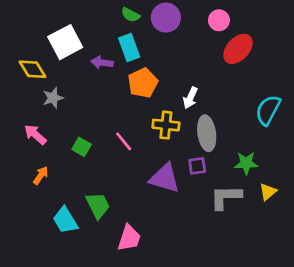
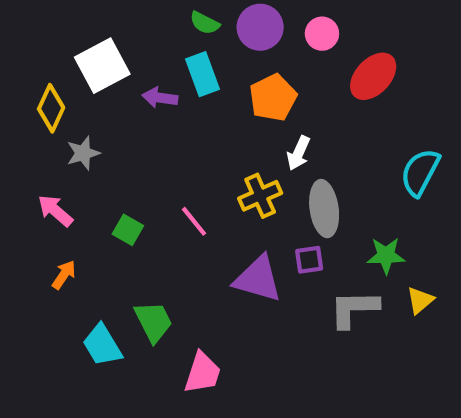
pink circle: (219, 20) -> (322, 34), moved
yellow diamond: (33, 69) -> (51, 108), turned 56
orange pentagon: (143, 83) -> (273, 98), moved
yellow cross: (166, 125) -> (260, 196), turned -30

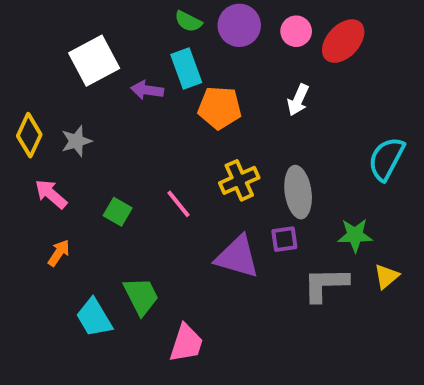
red ellipse: (373, 76) -> (343, 41), moved
orange pentagon: (273, 98) -> (220, 108), moved, turned 30
yellow diamond: (51, 108) -> (29, 135), moved
white arrow: (299, 153) -> (298, 100), moved

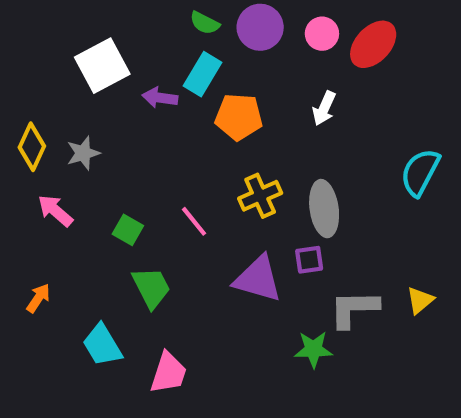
cyan rectangle: (186, 68) -> (203, 74), turned 51
green star: (355, 235) -> (313, 349), moved
orange arrow: (59, 253) -> (38, 298), moved
green trapezoid: (141, 296) -> (151, 287), moved
pink trapezoid: (186, 343) -> (168, 373), moved

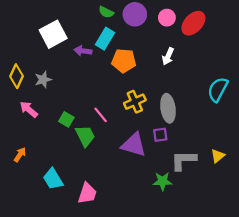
green trapezoid: (151, 287) -> (85, 136), moved

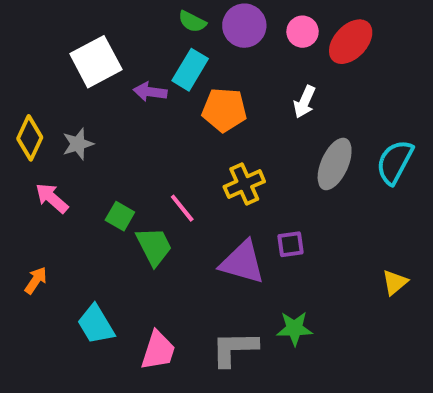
gray ellipse: (168, 108) -> (335, 164), moved, turned 32
gray L-shape: (183, 160) -> (234, 349), moved

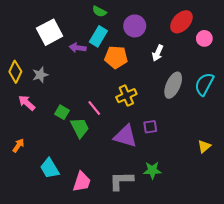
purple circle: (244, 26) -> (135, 26), moved
pink circle: (303, 32) -> (204, 38), moved

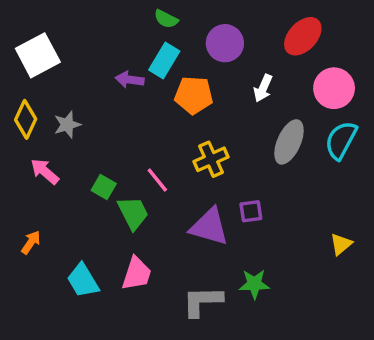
white square: (50, 32) -> (38, 55), moved
pink circle: (204, 38) -> (334, 88), moved, size x1.5
pink trapezoid: (82, 182) -> (137, 274), moved

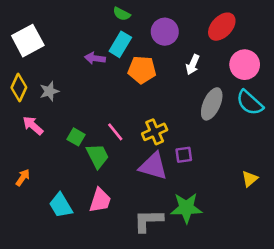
cyan semicircle: (341, 140) -> (250, 103), turned -76
yellow cross: (211, 159) -> (155, 132), moved
green star: (254, 284) -> (186, 208), size x1.4

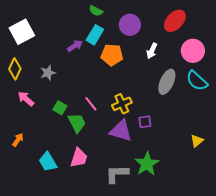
purple arrow: (95, 58) -> (75, 46), turned 140
gray star: (49, 91) -> (48, 73), moved
green star: (186, 208) -> (147, 164), turned -30

